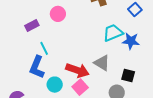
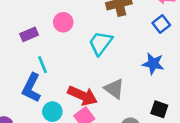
cyan trapezoid: (113, 33) -> (101, 43), moved, turned -35
black square: (128, 75) -> (159, 109), moved

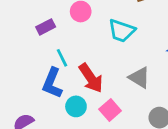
cyan trapezoid: (101, 43) -> (122, 31), turned -104
red arrow: (83, 96) -> (91, 78), moved, turned 36

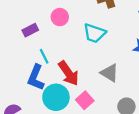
cyan circle: (76, 106) -> (56, 97), size x1.5

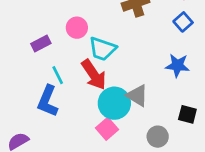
cyan trapezoid: (94, 33) -> (102, 49), moved
red arrow: (69, 73) -> (94, 75), moved
cyan circle: (56, 97) -> (114, 103), moved

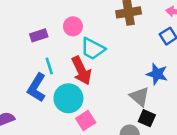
gray triangle: (137, 96) -> (139, 97), moved
cyan circle: (114, 103) -> (68, 98), moved
black square: (187, 114) -> (147, 118), moved

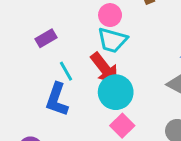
pink circle: (73, 26) -> (110, 15), moved
cyan circle: (68, 98) -> (116, 92), moved

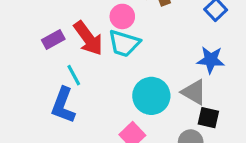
red arrow: (105, 68) -> (88, 38), moved
cyan circle: (116, 92) -> (151, 96), moved

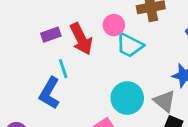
cyan trapezoid: (124, 43) -> (130, 45), moved

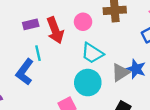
cyan trapezoid: (130, 45) -> (92, 53), moved
gray triangle: (165, 101) -> (120, 72), moved, turned 42

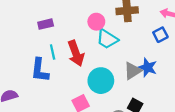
red arrow: (55, 30) -> (76, 53), moved
cyan trapezoid: (92, 53) -> (107, 39), moved
blue L-shape: (25, 72) -> (40, 70), turned -30

